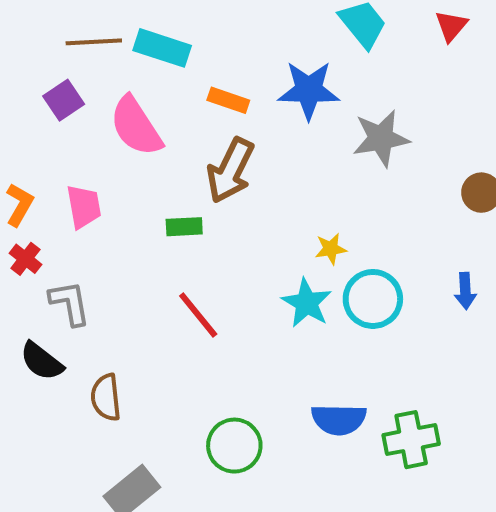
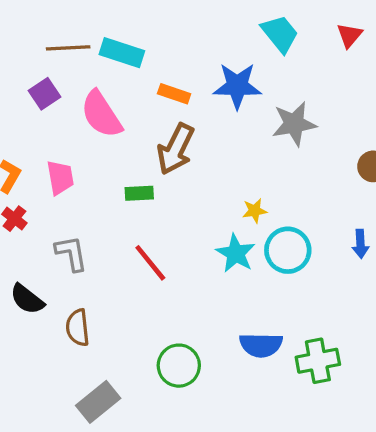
gray L-shape: (70, 303) -> (71, 253), moved

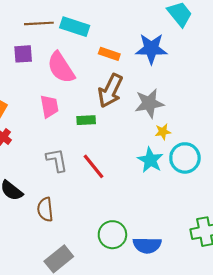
purple square: (44, 94) -> (23, 54), turned 30
gray star: (294, 124) -> (149, 103), moved
pink trapezoid: (60, 177) -> (49, 106), moved
gray L-shape: (71, 253) -> (57, 160), moved
blue semicircle: (261, 345) -> (147, 245), moved

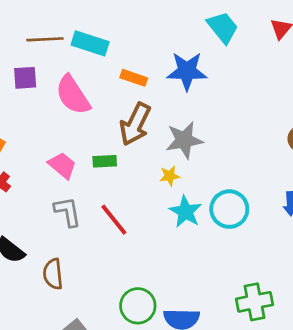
pink trapezoid: (49, 106) -> (62, 165), moved, turned -40
yellow star: (163, 132) -> (170, 176), moved

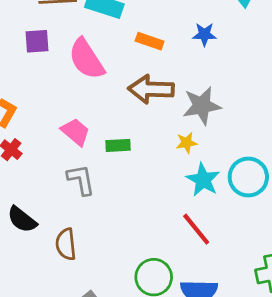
blue star: (187, 71) -> (204, 34), size x0.6
brown arrow: (135, 124) -> (151, 89), turned 66
green rectangle: (105, 161) -> (118, 145), moved
red line: (114, 220) -> (196, 229), moved

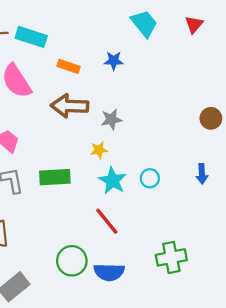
gray star: (202, 106) -> (111, 119), size x0.7
green rectangle: (118, 145) -> (55, 177), moved, size x1.5
cyan circle: (248, 177) -> (150, 178), size x0.6

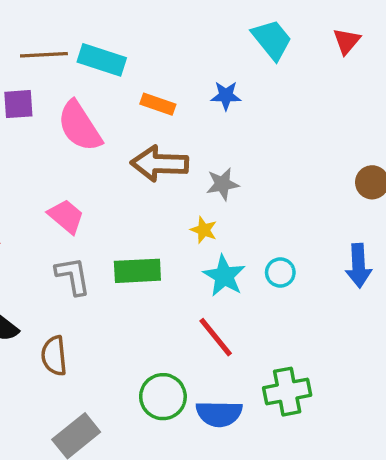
yellow star: (99, 150) -> (204, 230), turned 30
blue arrow: (202, 174) -> (359, 266), size x1.4
green cross: (171, 257) -> (287, 392), moved

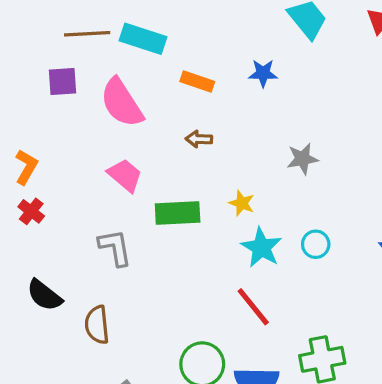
brown arrow: (160, 164) -> (199, 139), size x0.5
gray star: (222, 184) -> (303, 159), moved
pink trapezoid: (66, 216) -> (125, 175), moved
green rectangle: (137, 271) -> (178, 213), moved

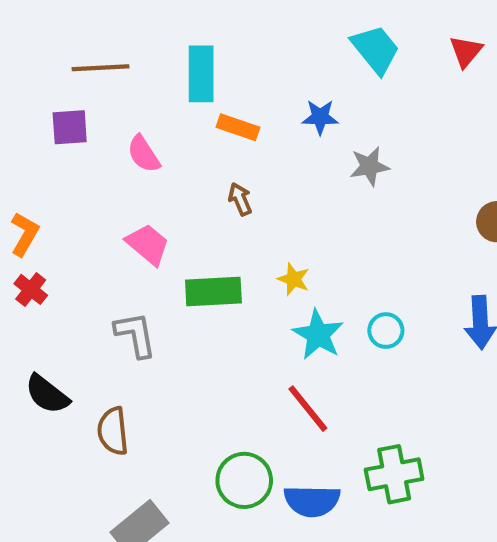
cyan rectangle: (143, 39) -> (201, 74), moved, turned 72
pink semicircle: (122, 103) -> (144, 154), size x0.6
brown arrow: (199, 139) -> (240, 199), turned 65
gray star: (303, 159) -> (369, 166), moved

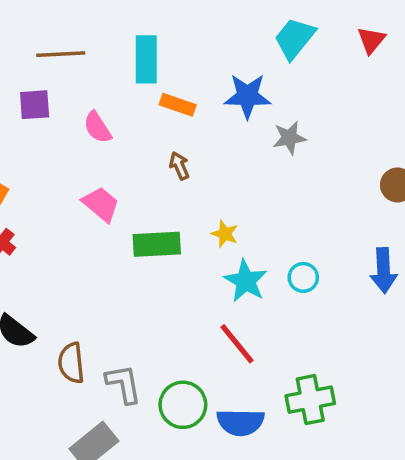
cyan trapezoid: (376, 49) -> (295, 38), turned -102
blue star: (320, 117) -> (247, 96), size x1.5
gray L-shape: (135, 335) -> (124, 384), moved

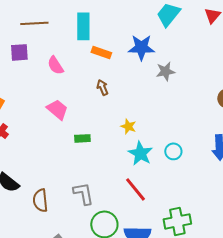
green rectangle: (157, 244) -> (82, 138), moved, size x0.6
gray L-shape: (124, 384) -> (83, 193), moved

